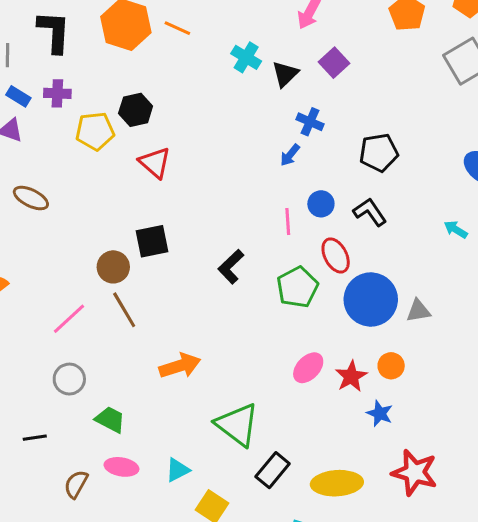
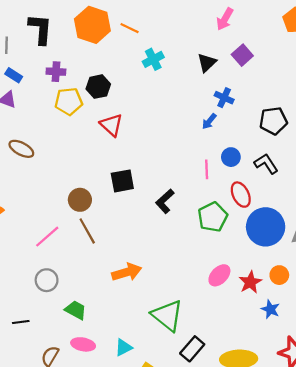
cyan cross: (246, 57) -> (153, 59), moved, turned 30
purple cross: (57, 93) -> (56, 72), moved
black square: (152, 241) -> (122, 181), moved

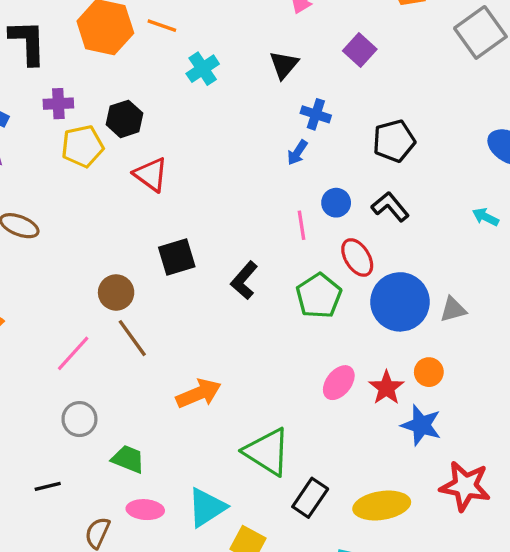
purple square: (242, 55) -> (360, 50), moved
blue star: (270, 309) -> (421, 425), size x1.4
cyan triangle: (124, 347) -> (207, 507), size x1.5

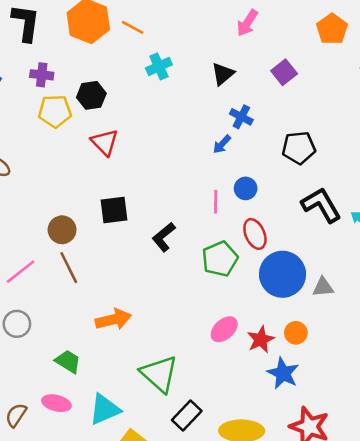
black L-shape: (390, 207) -> (321, 205), moved, size x1.4
green trapezoid: (128, 459) -> (68, 361), moved

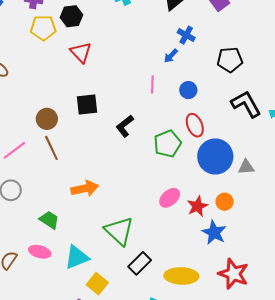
pink line: (216, 202) -> (152, 84), moved

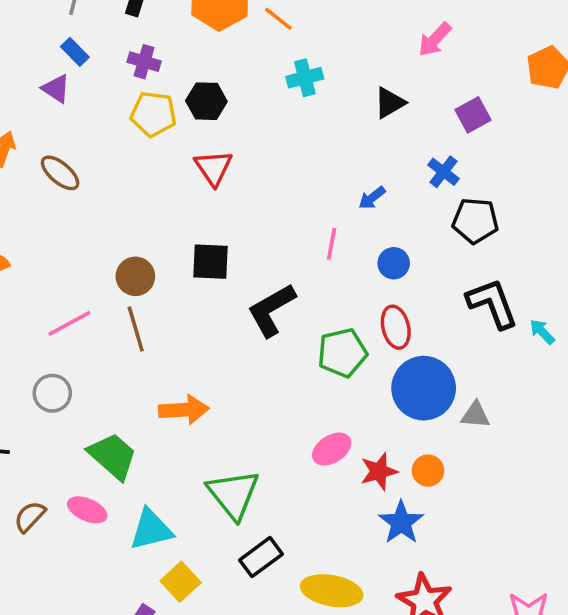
blue cross: (186, 35) -> (444, 172), moved
black L-shape: (125, 126) -> (271, 310), size x1.4
green trapezoid: (49, 220) -> (113, 456), size x1.4

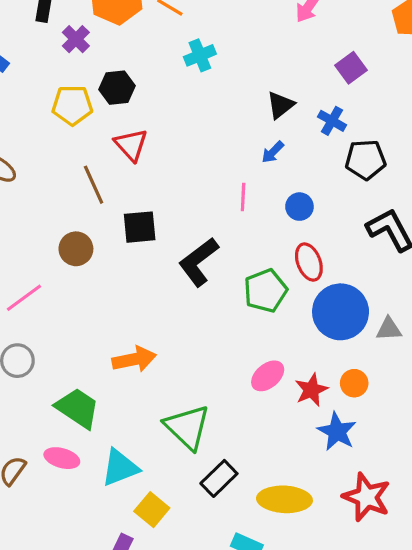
purple cross: (144, 62) -> (76, 39), moved, turned 36
black triangle: (390, 103) -> (280, 105), moved
brown line: (136, 329) -> (94, 185), moved

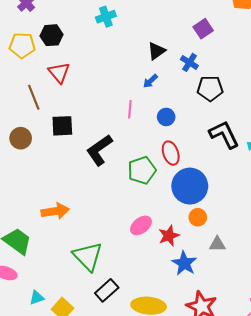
gray triangle: (389, 329) -> (217, 244), moved
orange circle: (354, 383) -> (198, 217), moved
cyan triangle: (120, 468) -> (37, 298), moved, size x0.6

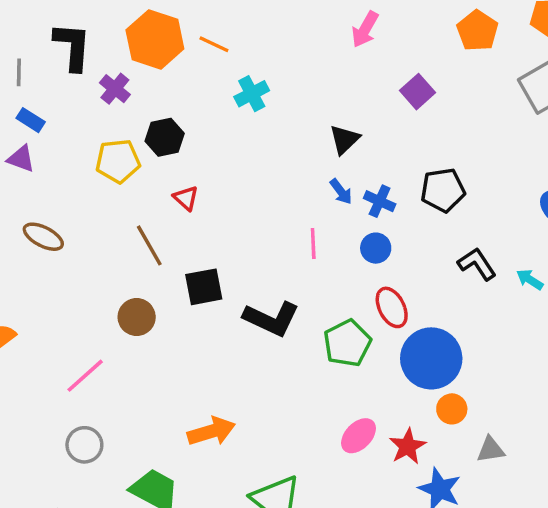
blue cross: (189, 62) -> (380, 201), moved
red triangle: (59, 73) -> (186, 198), size x0.7
blue arrow: (150, 81) -> (341, 192), turned -77
black L-shape: (224, 134) -> (477, 264), size x0.7
black L-shape: (99, 150) -> (271, 319), turned -112

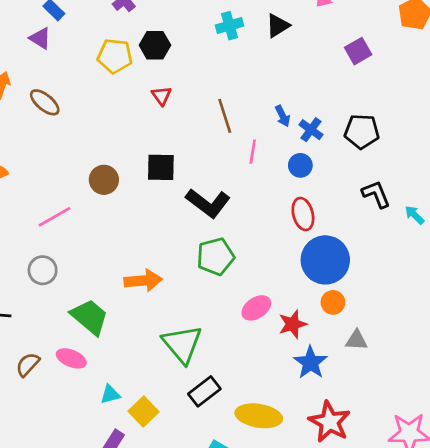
black triangle: (345, 139) -> (278, 26), moved
brown line: (149, 245) -> (225, 116), moved
green pentagon: (347, 343) -> (216, 257), moved

